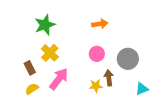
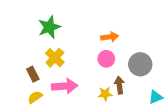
orange arrow: (100, 24) -> (110, 37), moved
pink arrow: (59, 79) -> (65, 86), turned 50

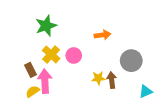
pink circle: (106, 59) -> (74, 55), moved
pink arrow: (65, 86) -> (45, 81), moved, turned -90
yellow star: (105, 94) -> (98, 78), moved

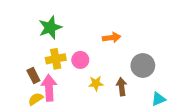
yellow cross: (51, 54) -> (56, 59), turned 36
yellow star: (98, 78) -> (96, 83), moved

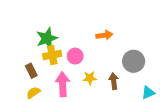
green star: (50, 28) -> (47, 38), moved
pink arrow: (49, 88) -> (63, 84), moved

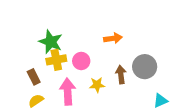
green star: (47, 38) -> (51, 42), turned -30
brown arrow: (114, 81) -> (121, 75), moved

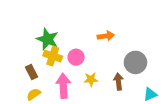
yellow cross: (56, 60) -> (53, 56), turned 30
brown arrow: (121, 75) -> (118, 82), moved

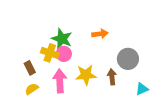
green star: (47, 39) -> (62, 39), moved
pink circle: (76, 57) -> (64, 54), moved
yellow star: (91, 79) -> (86, 75), size x1.5

